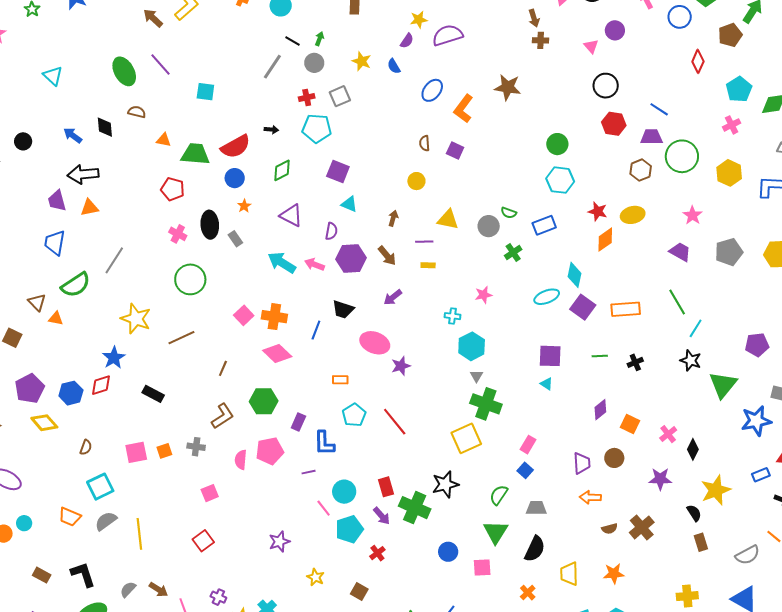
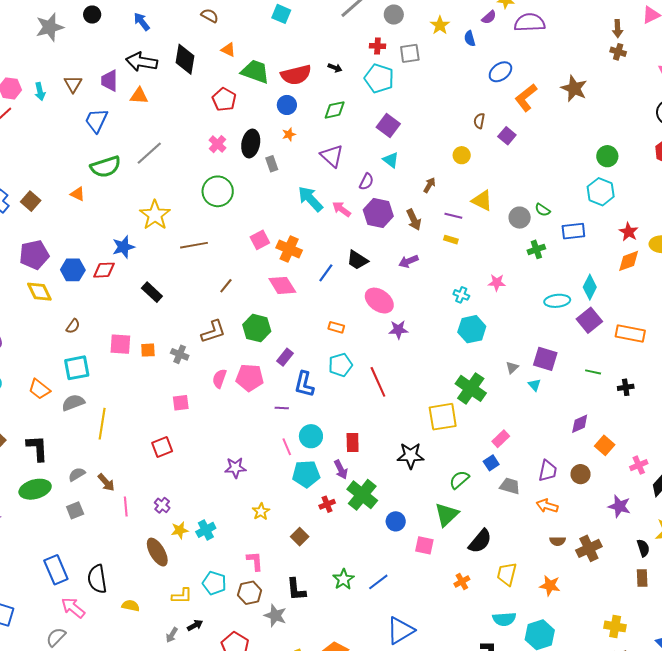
black diamond: (105, 127) -> (185, 59), moved, size x1.4
brown triangle: (37, 302) -> (73, 84), moved
gray triangle: (476, 376) -> (512, 368), moved
green cross: (415, 508) -> (362, 495), moved
gray trapezoid: (536, 508) -> (510, 486), moved

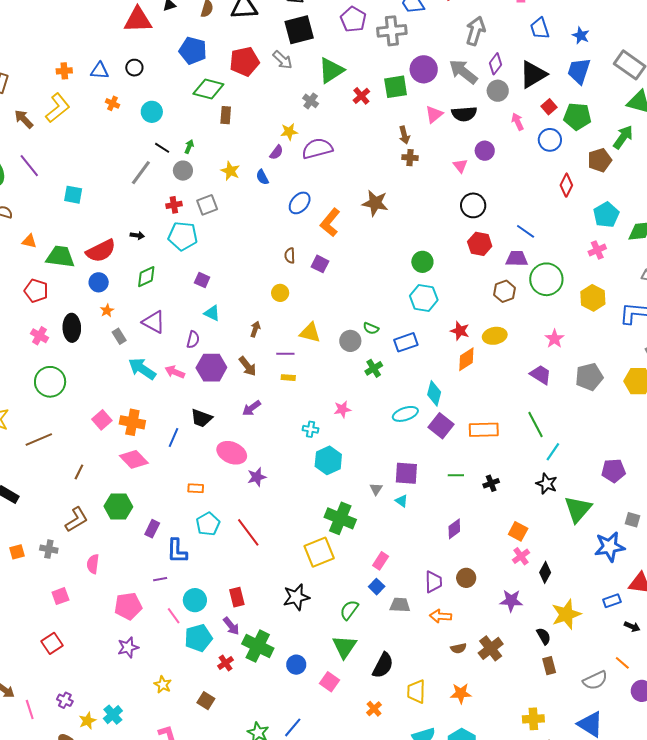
purple square: (388, 126) -> (202, 280), size x0.7
gray rectangle: (272, 164) -> (119, 336), moved
pink pentagon: (250, 378) -> (128, 606), moved
orange square: (605, 445) -> (518, 531), moved
pink square: (424, 545) -> (330, 682), turned 36

